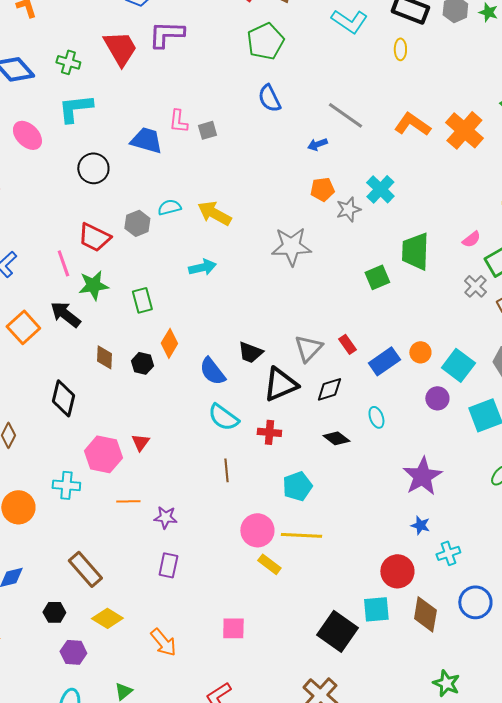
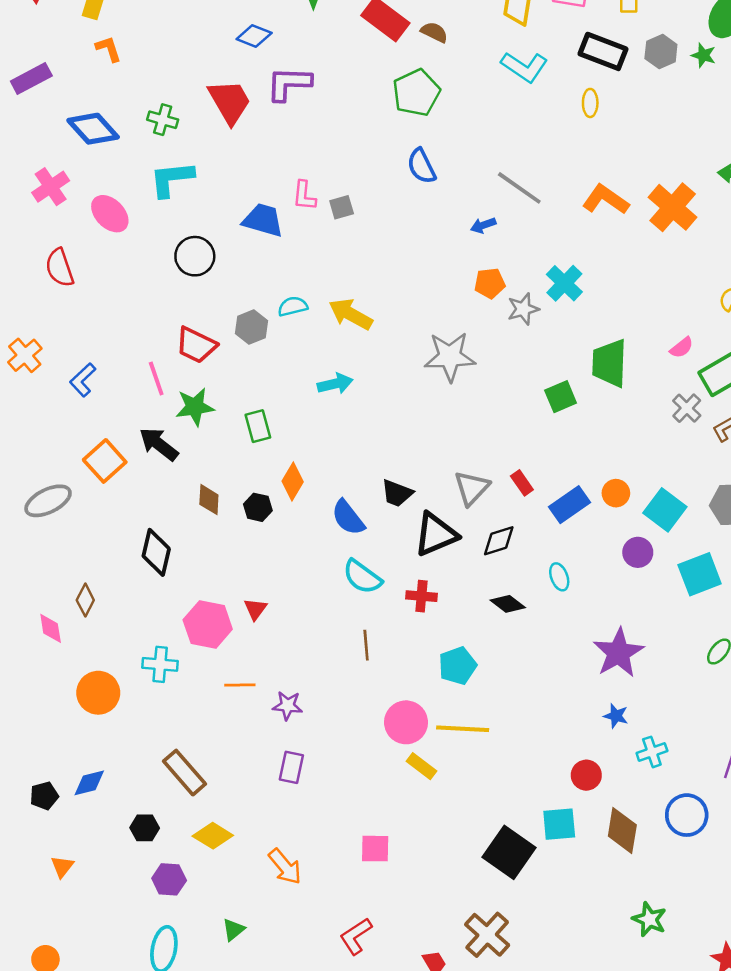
red circle: (397, 571) -> (586, 775), size x0.7

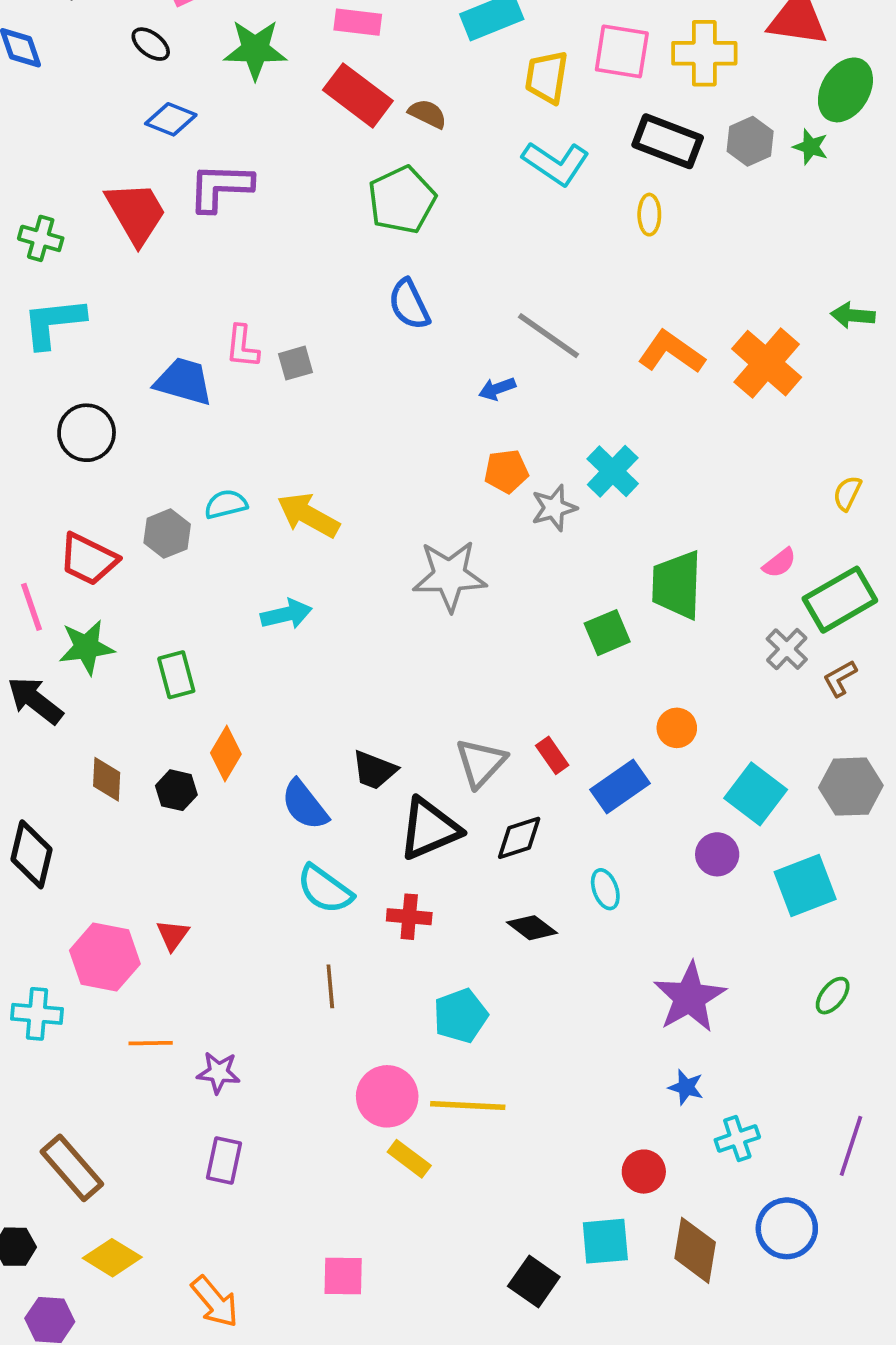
orange circle: (616, 493) -> (677, 728), moved
black square: (509, 852) -> (534, 1282), size x0.7

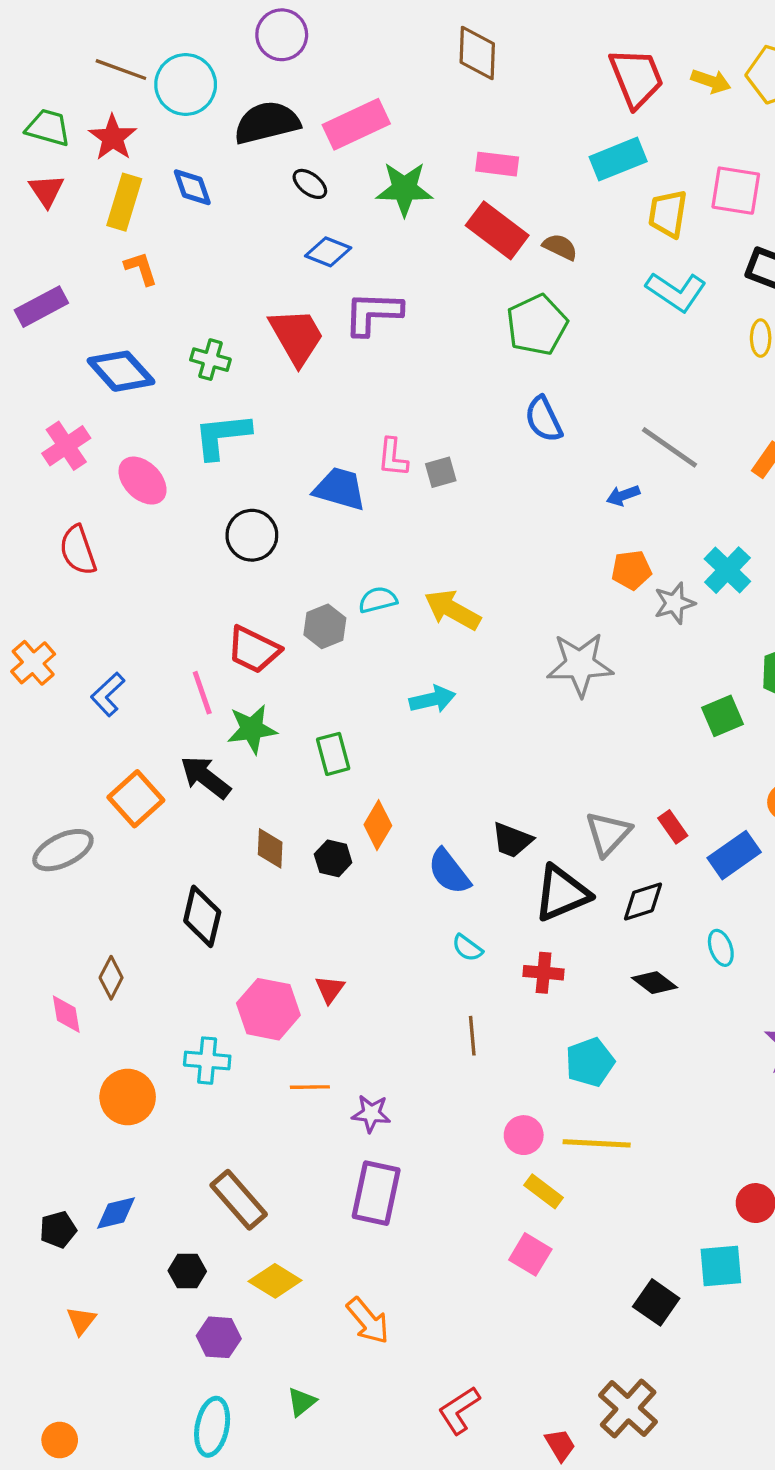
cyan semicircle: (325, 889) -> (467, 948), size x0.6
pink circle: (387, 1096) -> (524, 1135), size x0.7
purple rectangle: (224, 1161) -> (376, 1193), size x1.5
pink square: (343, 1276) -> (530, 1254), moved, turned 30

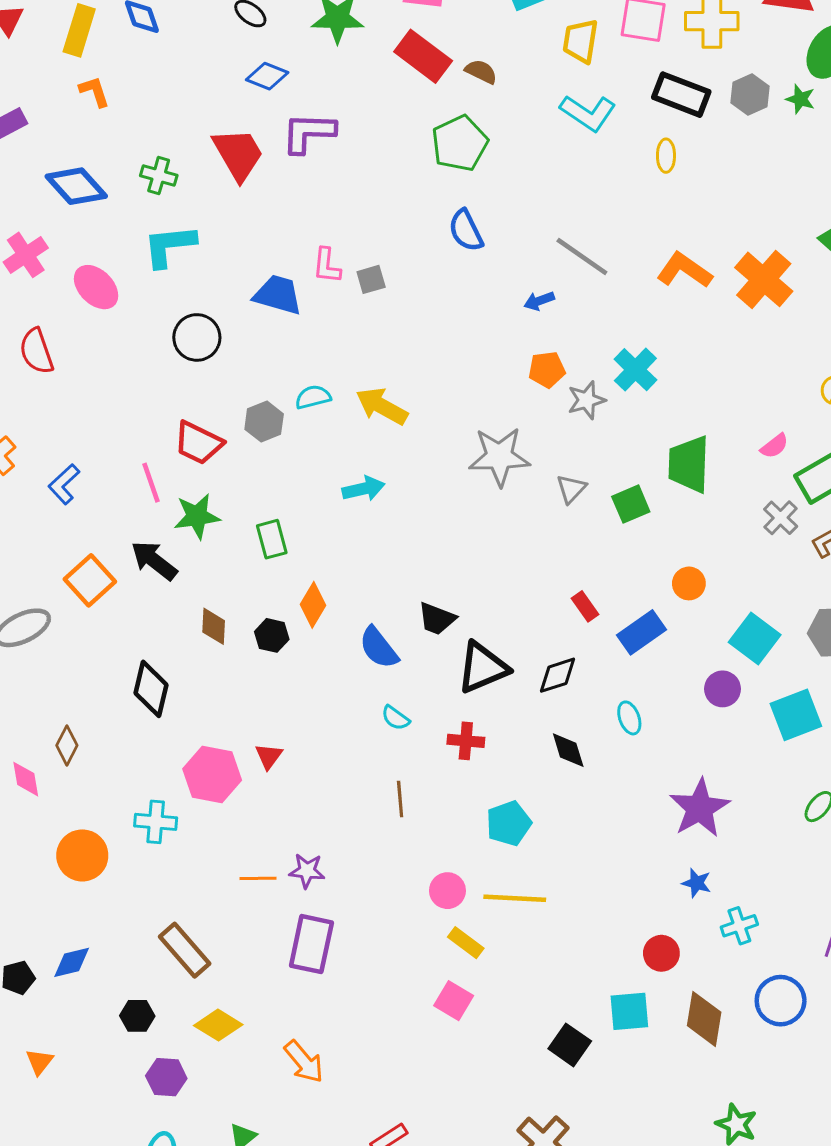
gray triangle: (608, 834) -> (571, 489), moved, size x0.7
black diamond: (655, 983) -> (568, 750), turned 36
orange line: (310, 1087) -> (258, 878), moved

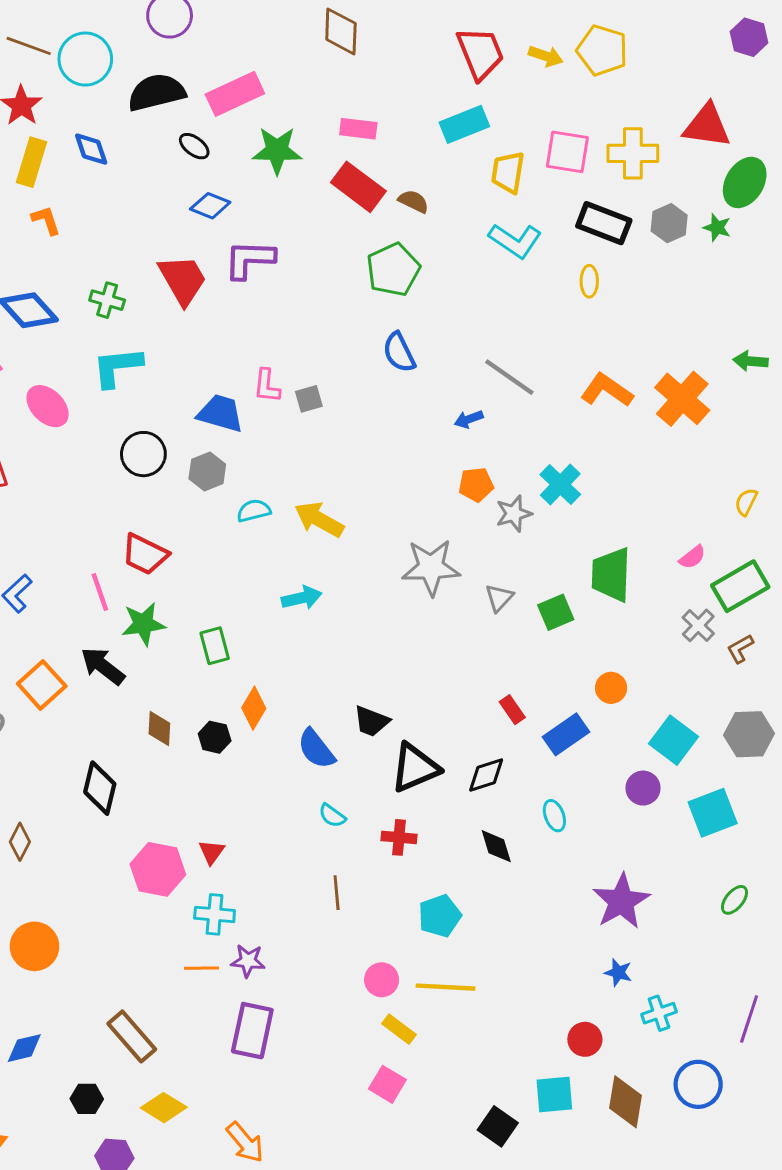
gray hexagon: (264, 422) -> (207, 471), moved
cyan cross: (156, 822) -> (215, 914), moved

